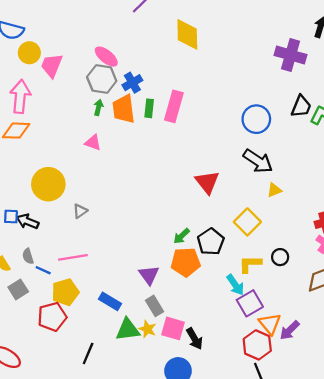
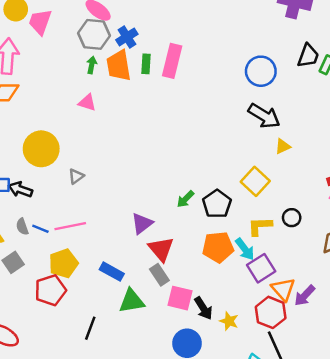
red triangle: (207, 182) -> (161, 249), moved
orange pentagon: (186, 262) -> (218, 247), moved
blue line: (43, 270) -> (40, 229), moved
purple triangle: (149, 275) -> (142, 223), moved, turned 30
yellow star: (147, 329) -> (229, 321), moved

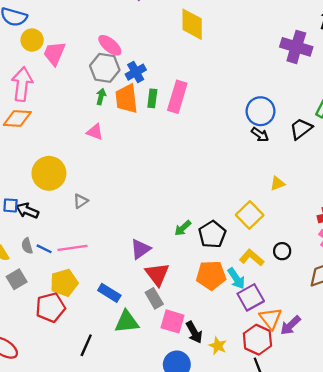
black trapezoid: (308, 56) -> (301, 129), moved, turned -150
black arrow: (264, 116) -> (260, 135), moved, size x0.6
yellow L-shape: (260, 226) -> (252, 258), turned 40

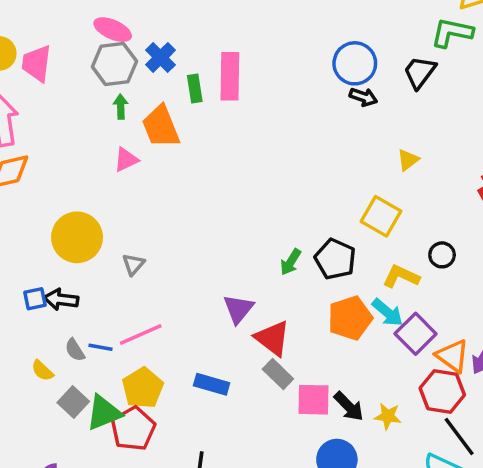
orange trapezoid: (126, 99) -> (161, 127), moved
pink triangle: (95, 132) -> (126, 160), turned -30
green triangle: (127, 322) -> (104, 413), moved

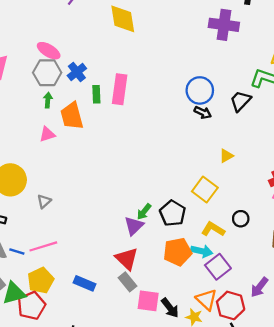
purple triangle: (238, 309) -> (134, 226), moved
cyan arrow: (387, 312) -> (202, 251), turned -35
orange triangle: (452, 356) -> (206, 300), moved

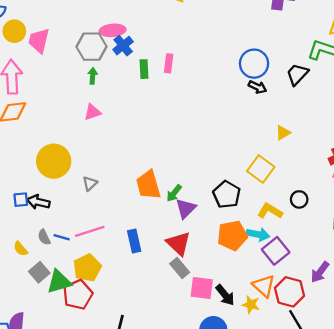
pink ellipse: (49, 51) -> (113, 30), moved, turned -35
pink rectangle: (120, 89) -> (169, 63), size x0.6
orange trapezoid: (72, 116) -> (148, 185), moved
green arrow: (144, 212) -> (174, 193), moved
blue rectangle: (85, 283) -> (134, 241), moved, turned 55

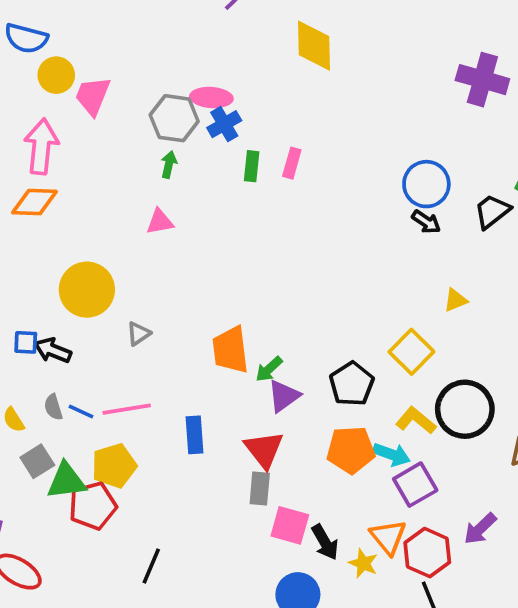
black circle: (299, 199) -> (465, 409), size x2.0
gray rectangle: (180, 268) -> (260, 489), turned 36

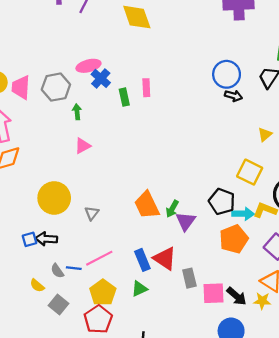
gray hexagon: (174, 118) -> (56, 87), moved
red triangle: (264, 450) -> (165, 259), moved
cyan arrow: (392, 454) -> (243, 214), moved
green triangle: (66, 481) -> (139, 289), moved, size x0.7

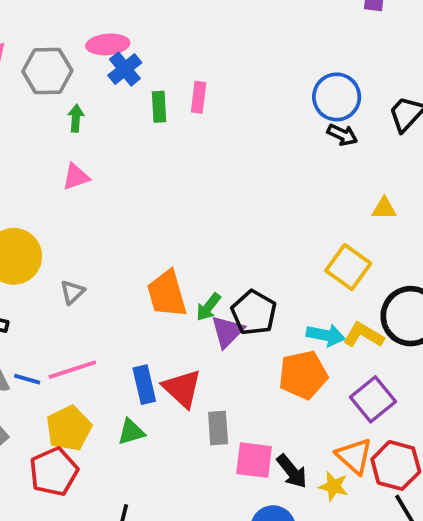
yellow triangle: (265, 135) -> (384, 208), turned 32
black pentagon: (222, 202) -> (254, 313), moved

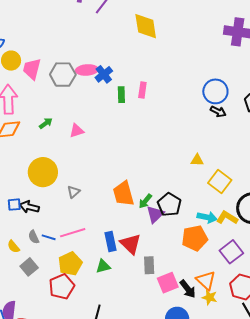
pink ellipse: (108, 44) -> (87, 70), moved
green arrow: (76, 118) -> (46, 123), moved, turned 48
yellow triangle: (384, 208) -> (197, 160), moved
orange triangle: (354, 456) -> (206, 280), moved
pink square: (254, 460) -> (168, 283), turned -30

